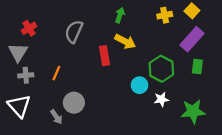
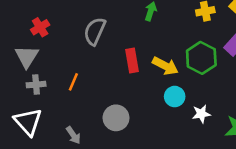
yellow arrow: (125, 41) -> (165, 66), moved
green hexagon: (161, 69) -> (201, 58), moved
gray circle: (74, 103) -> (116, 118), moved

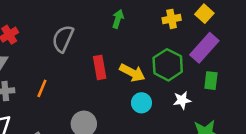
white star: (201, 114) -> (182, 100), moved

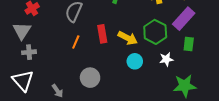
orange line: (42, 88) -> (76, 42), moved

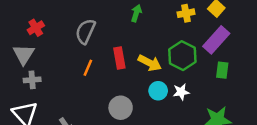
white star: (166, 59) -> (181, 92), moved
gray circle: (90, 78) -> (121, 108), moved

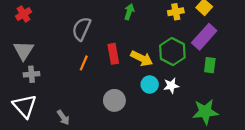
red cross: (36, 28) -> (24, 14), moved

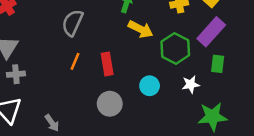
red rectangle: (113, 54) -> (107, 64), moved
yellow arrow: (142, 58) -> (141, 29), moved
white star: (171, 86) -> (191, 84), moved

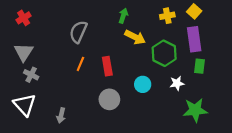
purple rectangle: (211, 32) -> (194, 39), turned -50
gray cross: (16, 74) -> (31, 75), turned 32
gray arrow: (52, 123) -> (61, 115), turned 48

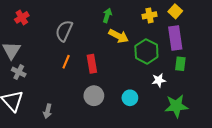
red cross: (24, 18) -> (22, 17), moved
cyan circle: (143, 84) -> (130, 98), moved

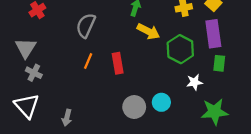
gray circle: (94, 96) -> (134, 107), moved

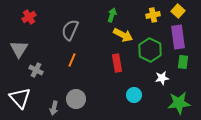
red rectangle: (118, 63) -> (117, 63), moved
gray cross: (34, 73) -> (36, 70), moved
gray circle: (134, 107) -> (76, 99), moved

